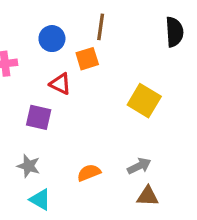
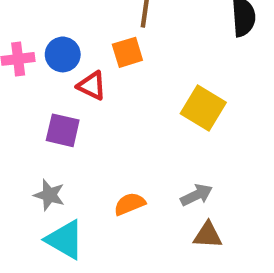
blue circle: (52, 39) -> (63, 54), moved
cyan triangle: (40, 200) -> (65, 240), size x1.4

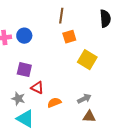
orange square: (127, 52) -> (69, 37), moved
red triangle: (92, 86) -> (37, 88), moved

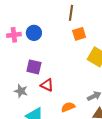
gray star: (18, 99) -> (21, 91), moved
orange semicircle: (54, 103) -> (68, 107), moved

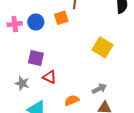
orange square: (79, 34) -> (61, 18), moved

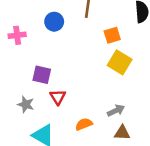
orange square: (61, 18) -> (112, 35), moved
blue circle: (36, 22) -> (54, 22), moved
red triangle: (50, 77) -> (58, 97), turned 32

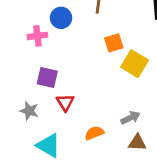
pink cross: (17, 35) -> (37, 36), moved
orange square: (112, 35) -> (114, 43), moved

